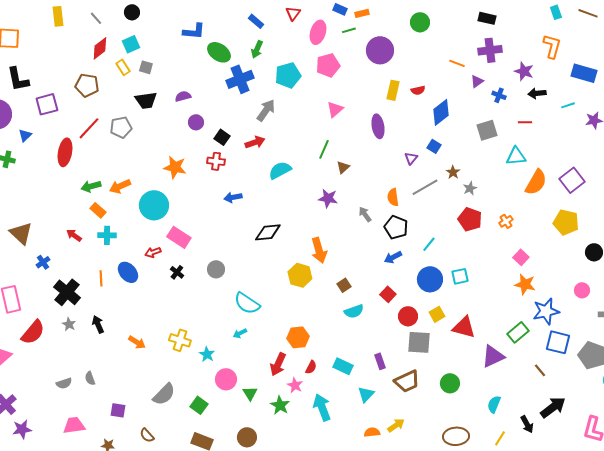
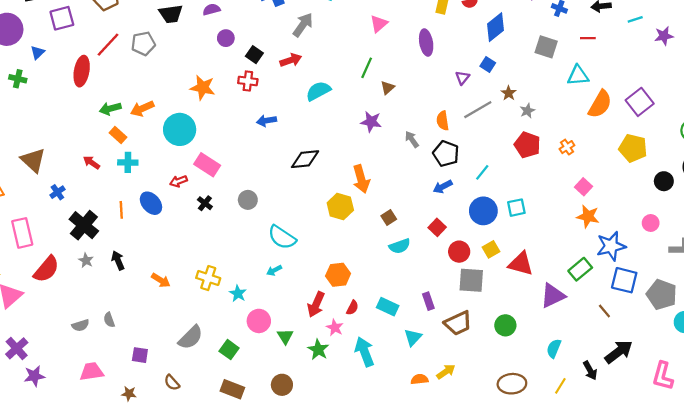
gray square: (487, 130) -> (546, 47), turned 35

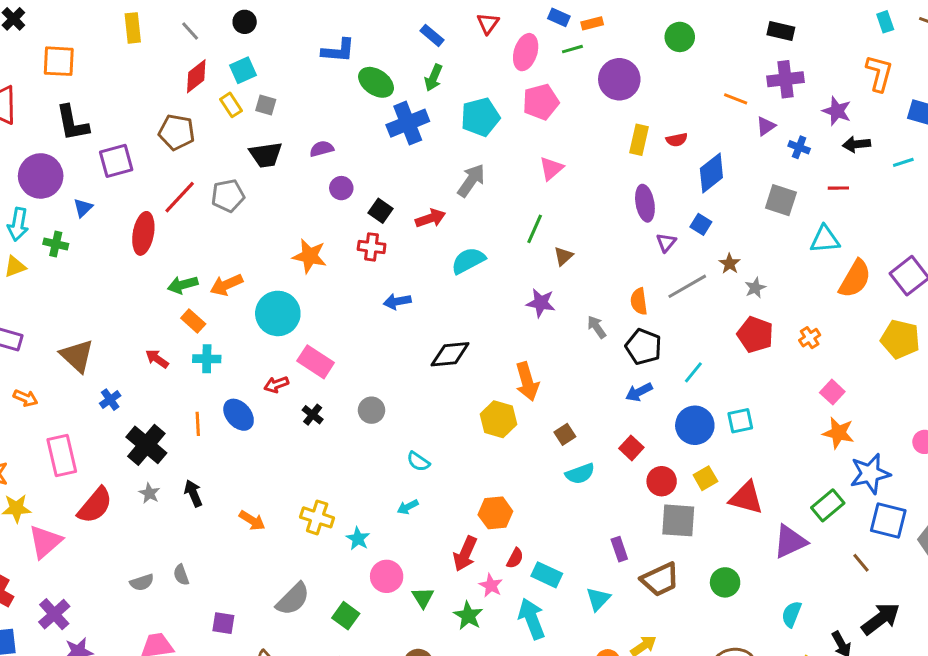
gray arrow: (303, 25) -> (471, 181), moved
purple ellipse: (426, 42) -> (645, 203), moved
cyan semicircle: (282, 237) -> (418, 462), size x0.6
cyan rectangle: (388, 307) -> (547, 575), moved

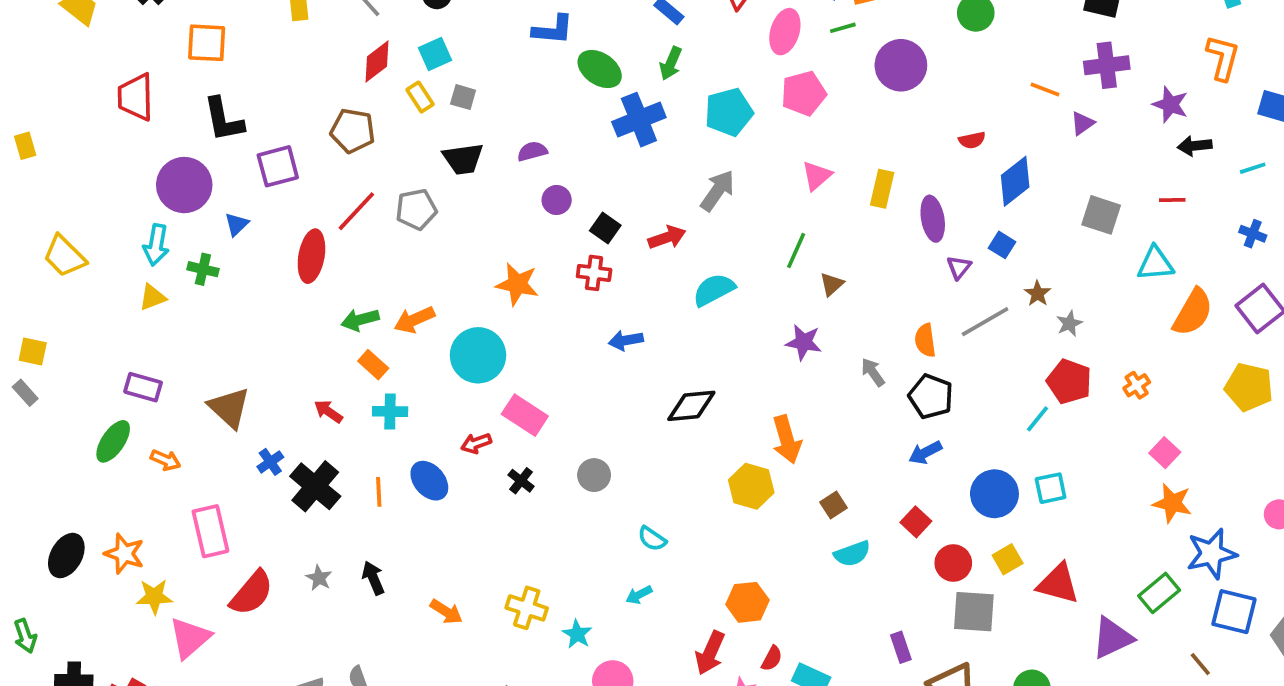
yellow rectangle: (639, 140) -> (882, 189), moved
blue cross: (799, 147) -> (1253, 234), moved
cyan line: (693, 372) -> (1037, 419), moved
black cross: (146, 445) -> (315, 486), moved

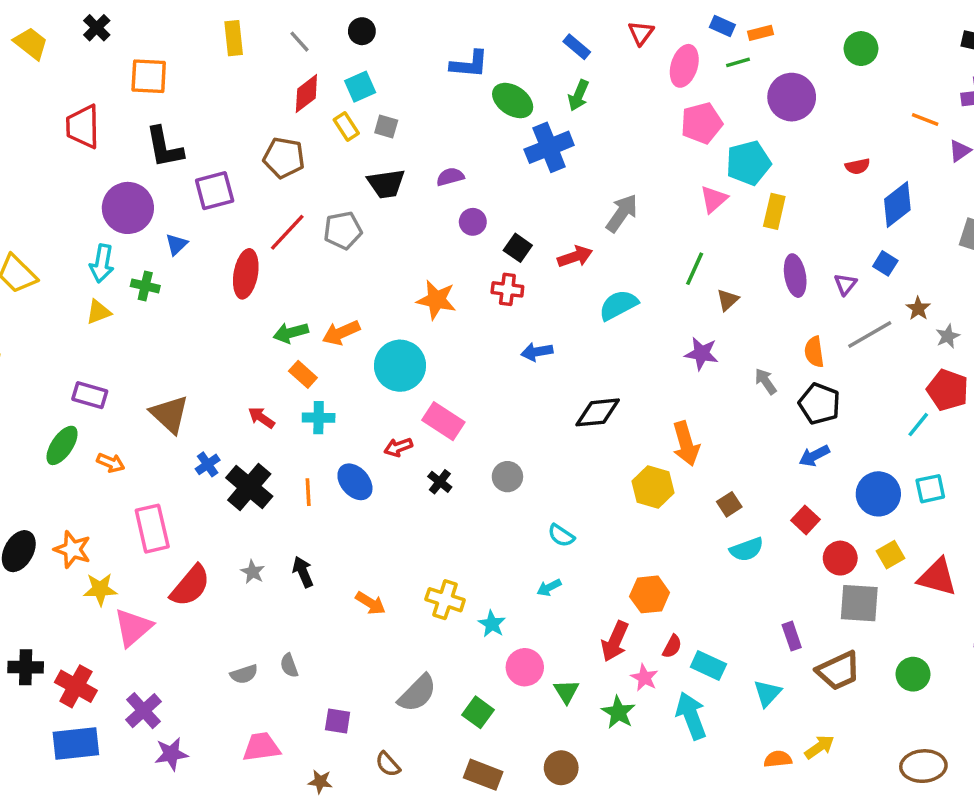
cyan pentagon: (729, 112) -> (748, 163), moved
purple ellipse: (933, 219) -> (795, 276), moved

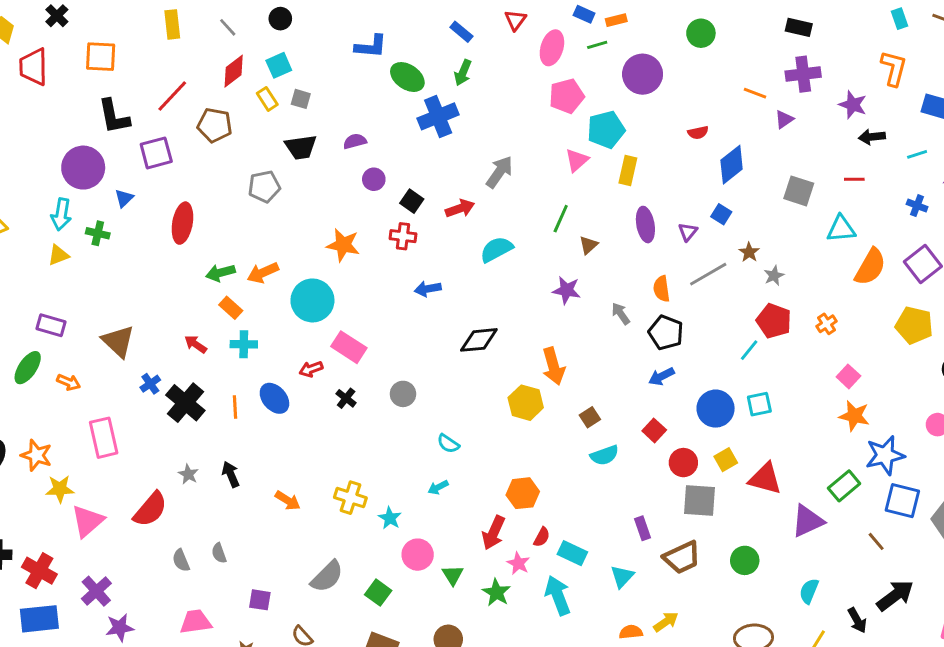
red trapezoid: (83, 127) -> (34, 67), moved
red line: (287, 232) -> (172, 96), moved
red semicircle: (190, 586) -> (150, 509), moved
gray semicircle: (244, 674) -> (181, 560), turned 85

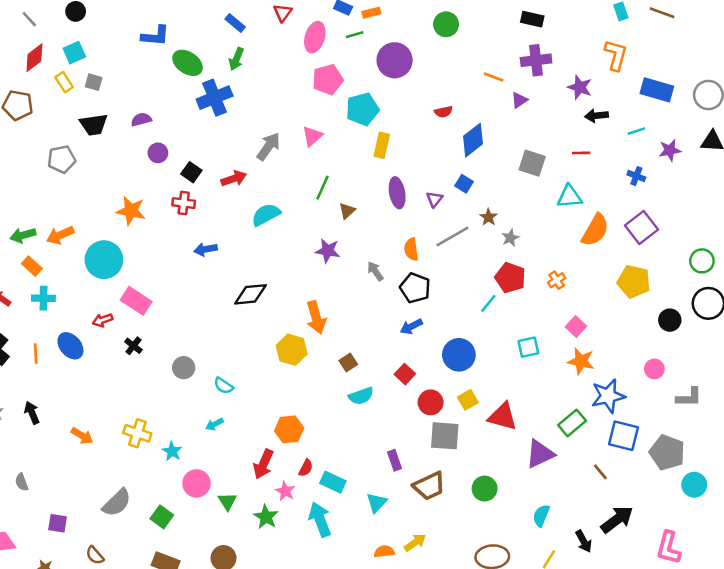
pink triangle: (577, 160) -> (312, 136), moved
gray circle: (403, 394) -> (184, 368), moved
cyan square: (759, 404) -> (528, 347), moved

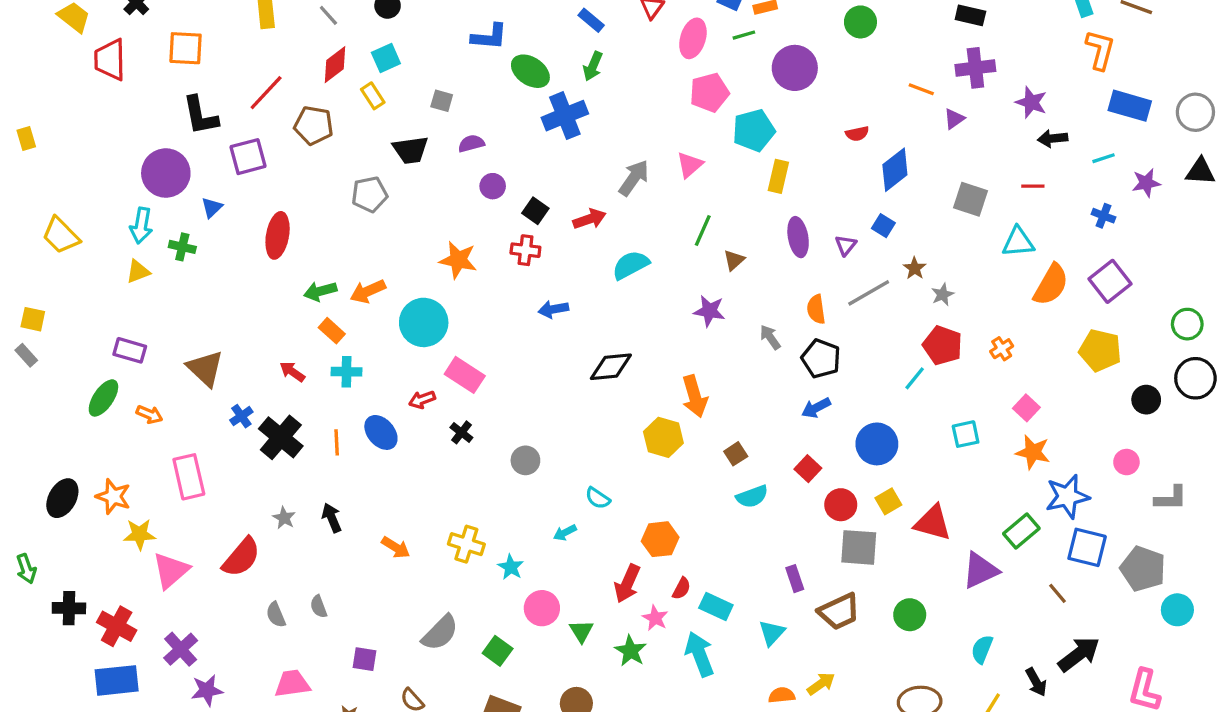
orange L-shape: (616, 55) -> (1100, 50), moved
gray square: (94, 82) -> (442, 101), moved
cyan semicircle: (224, 386) -> (598, 498), moved

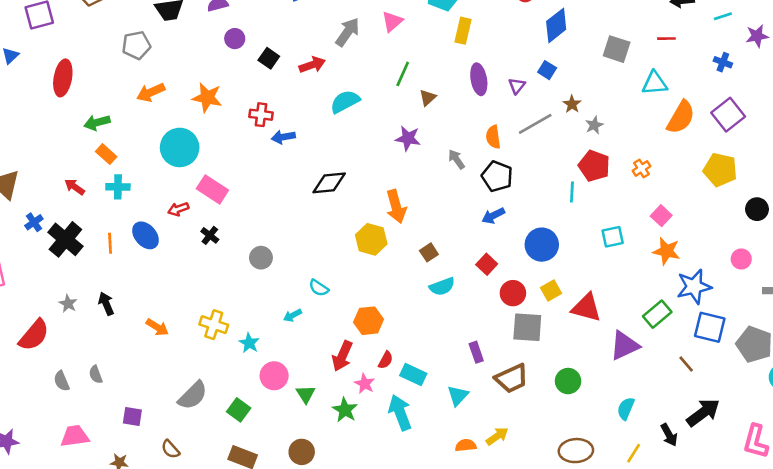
red cross: (525, 250) -> (261, 115), moved
orange arrow: (368, 291) -> (151, 92), moved
cyan line: (915, 378) -> (572, 192), turned -36

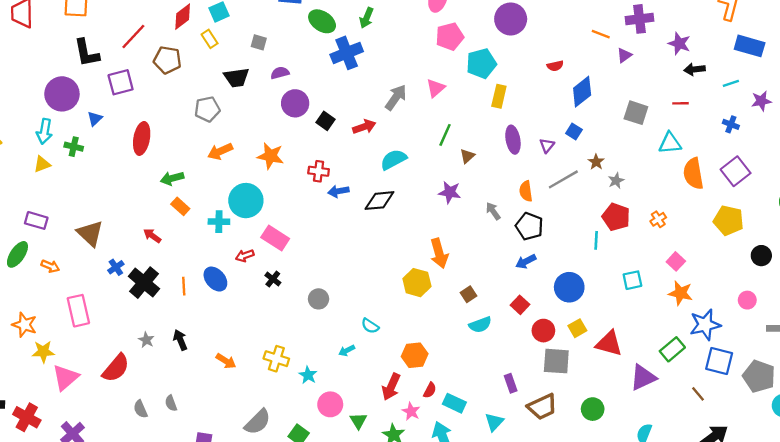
purple circle: (235, 39) -> (295, 103), size x1.5
orange semicircle: (681, 117) -> (693, 174), turned 140
black diamond: (329, 183) -> (379, 201), moved
cyan cross: (118, 187) -> (219, 222), moved

